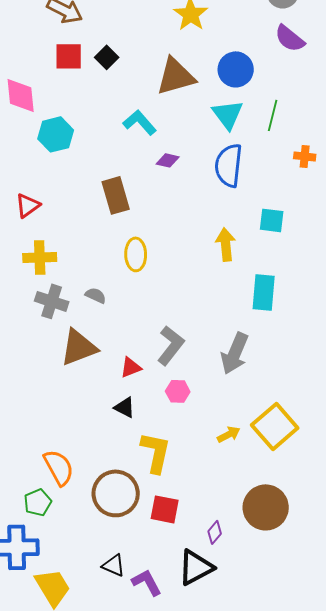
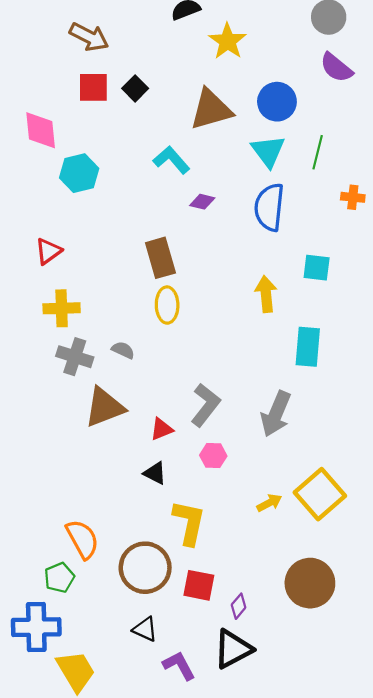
brown rectangle: (116, 195) -> (160, 258), moved
purple diamond: (215, 532) -> (239, 606), moved
black triangle: (114, 565) -> (145, 629), moved

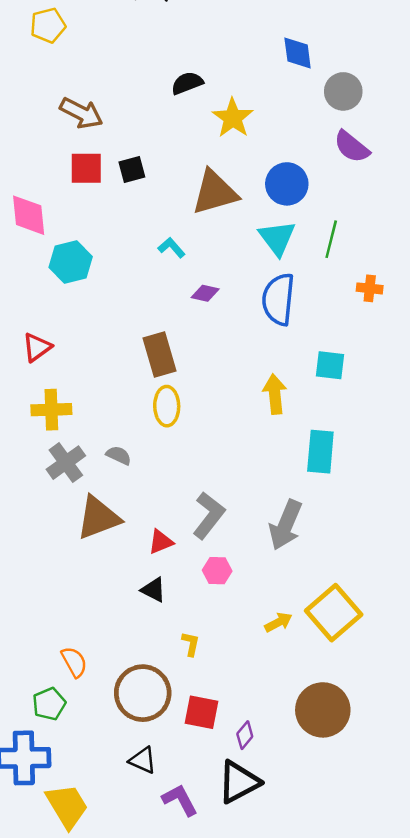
black square: (135, 88) -> (132, 170), turned 30
cyan L-shape: (171, 160) -> (172, 248), size x0.7
gray cross: (75, 357) -> (66, 463), turned 36
yellow L-shape: (189, 523) -> (191, 644), size x0.5
orange semicircle: (82, 539) -> (74, 662), size x0.7

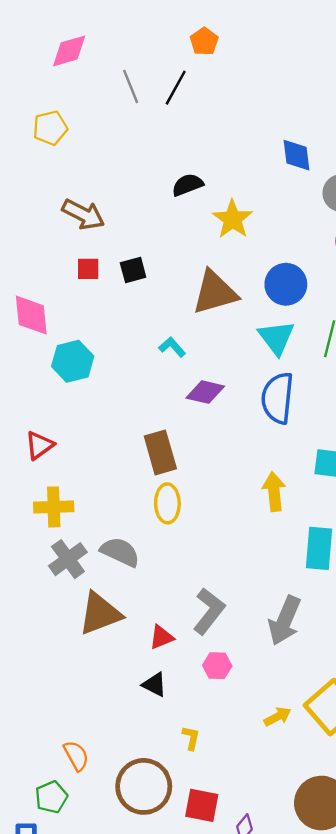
red square: (86, 168) -> (88, 269), size x0.7
purple diamond: (205, 293) -> (205, 392), size x1.4
gray semicircle: (119, 455) -> (120, 552), size x1.6

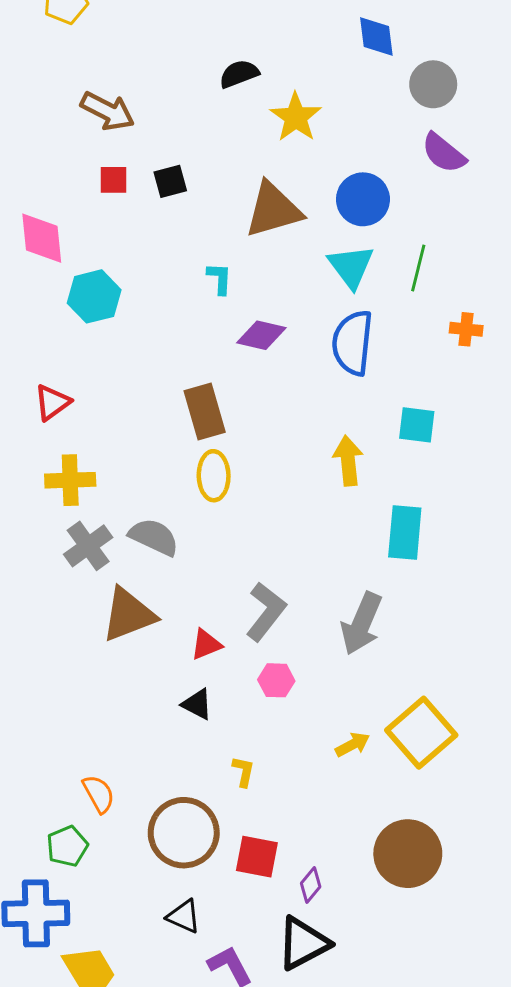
cyan L-shape: (172, 347) -> (220, 278), turned 44

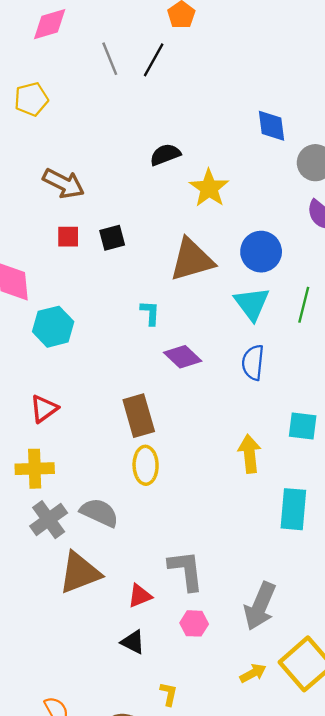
purple diamond: (261, 335) -> (183, 357), turned 30
blue semicircle: (353, 343) -> (253, 362), size x0.7
red triangle: (52, 402) -> (44, 409), moved
gray L-shape: (266, 612) -> (186, 570), turned -45
gray arrow: (361, 624) -> (260, 606), moved

